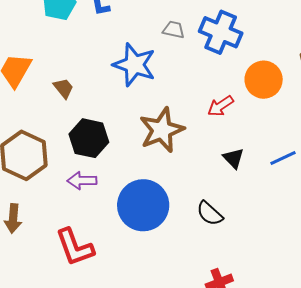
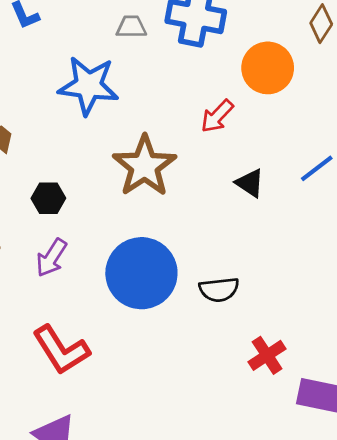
black hexagon: (89, 138) -> (48, 198), size x0.6
purple arrow: (82, 181) -> (51, 258), turned -44
black semicircle: (210, 213) -> (219, 290), moved, turned -36

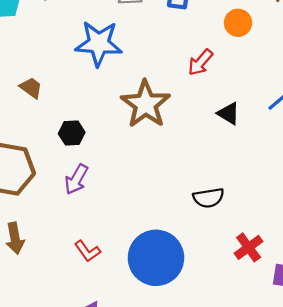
orange circle: (268, 68) -> (238, 23), size x0.7
blue circle: (141, 273) -> (156, 258), moved
red L-shape: (61, 350) -> (87, 251), size x0.6

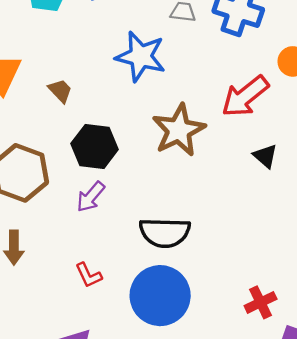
red arrow: (200, 62) -> (245, 96), size x1.6
black hexagon: (72, 133) -> (95, 147), size x1.6
black semicircle: (209, 198) -> (165, 233), moved, size x1.5

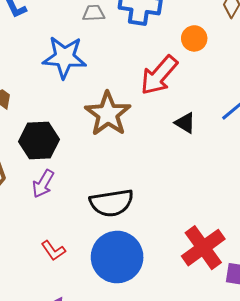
red cross: (261, 302) -> (203, 248), size x1.6

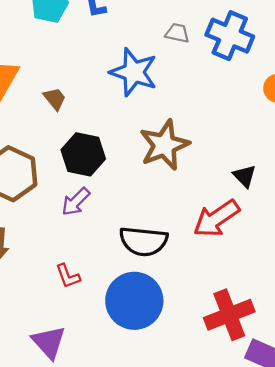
red arrow: (159, 75) -> (216, 218), moved

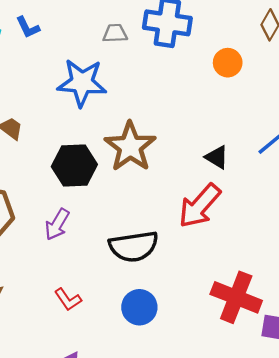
black hexagon: (83, 154) -> (74, 166), moved
blue circle: (134, 301) -> (139, 307), size x0.6
red cross: (229, 315) -> (236, 297), turned -33

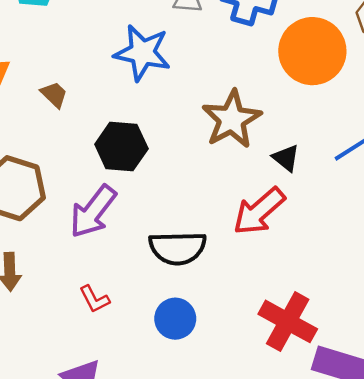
orange circle: (228, 63) -> (312, 51), size x2.0
brown star: (130, 147) -> (232, 119), moved
purple arrow: (57, 224) -> (93, 212), size x1.5

